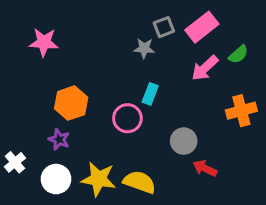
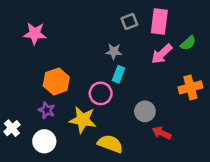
pink rectangle: (202, 27) -> (159, 22), turned -45
gray star: (144, 48) -> (114, 51), moved
yellow star: (99, 179) -> (83, 120), moved

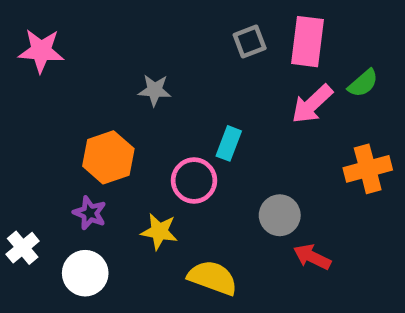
pink star: (35, 34) -> (41, 51), moved
gray star: (114, 51) -> (155, 90), moved
yellow star: (83, 120) -> (159, 231), size x0.7

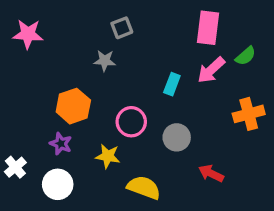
gray square: (250, 42) -> (122, 28), moved
cyan rectangle: (229, 143) -> (172, 84), moved
gray circle: (280, 215) -> (177, 137), moved

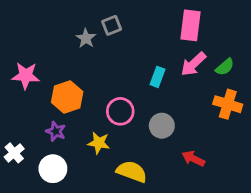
pink star: (28, 34) -> (26, 76), moved
green semicircle: (246, 56) -> (225, 67), moved
gray star: (105, 61) -> (86, 38), moved, turned 30
orange cross: (249, 114) -> (228, 104), turned 32

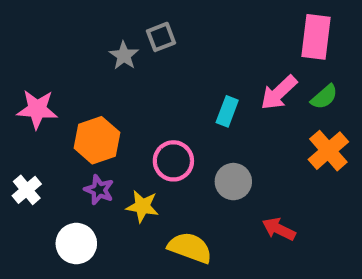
pink rectangle: (190, 25) -> (316, 37), moved
orange cross: (228, 104) -> (328, 151), turned 32
purple star: (56, 131) -> (99, 190), moved
white cross: (14, 153) -> (27, 190), moved

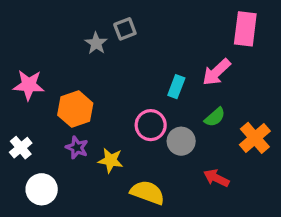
green semicircle: (324, 97) -> (215, 117), moved
orange cross: (328, 151) -> (255, 138), moved
pink circle: (173, 161) -> (151, 125), moved
white circle: (76, 244) -> (42, 189), moved

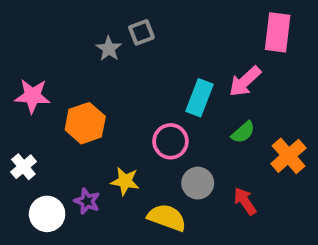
cyan rectangle: (176, 87) -> (200, 98), size x1.4
gray circle: (181, 141) -> (198, 183), moved
purple star: (77, 148) -> (87, 201), moved
red arrow: (216, 178) -> (245, 201), turned 30

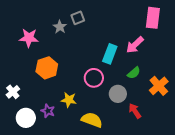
pink star: (33, 96) -> (29, 38), moved
gray circle: (198, 183) -> (118, 94), moved

